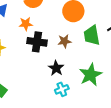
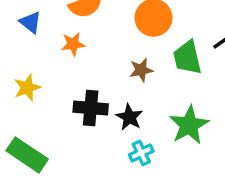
black cross: (37, 42) -> (91, 108), moved

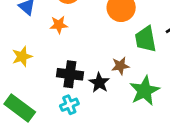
brown star: (141, 70) -> (120, 66), moved
cyan cross: (141, 153) -> (69, 105), moved

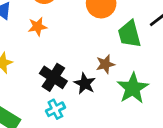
black cross: (70, 74) -> (53, 77), turned 30

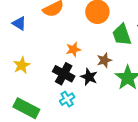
orange star: (37, 27) -> (73, 49), moved

